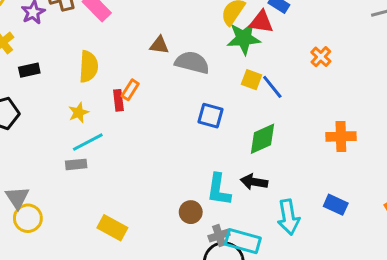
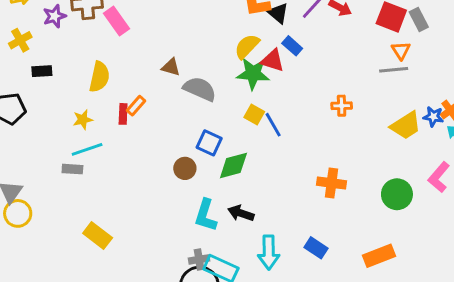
orange cross: (321, 57) -> (342, 106), moved, turned 36
green diamond: (262, 139) -> (233, 165), moved
brown circle: (191, 212) -> (185, 168), moved

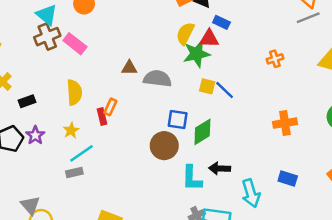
purple star: (54, 16) -> (35, 135), moved
brown circle: (185, 168) -> (164, 146), size x1.5

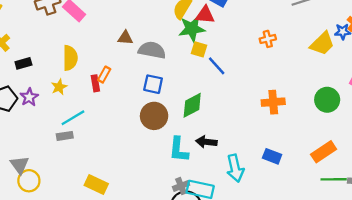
yellow square: (207, 86) -> (199, 49), moved
blue square: (178, 120) -> (153, 84), moved
yellow star: (71, 130) -> (59, 87), moved

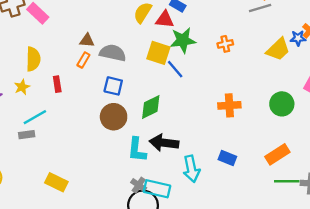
green star: (192, 29) -> (183, 40), moved
yellow square: (199, 49) -> (158, 53), size x1.5
orange rectangle: (104, 75) -> (83, 60), moved
black arrow: (206, 142) -> (164, 143), size x1.4
gray cross: (181, 186) -> (139, 185), turned -35

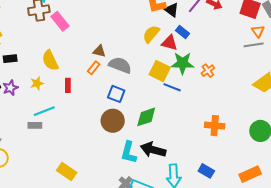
orange cross: (225, 44) -> (208, 71), moved, turned -32
yellow semicircle: (33, 59) -> (50, 60), turned 145
blue line: (175, 69) -> (172, 87), turned -36
yellow rectangle: (56, 182) -> (67, 172), moved

